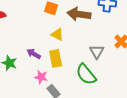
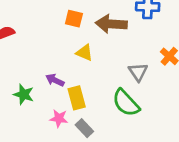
yellow rectangle: (56, 58) -> (77, 98), moved
pink star: (41, 77) -> (59, 118), moved

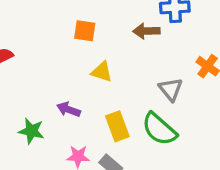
brown arrow: (111, 24) -> (146, 31), moved, size x0.7
yellow rectangle: (77, 98) -> (117, 126), moved

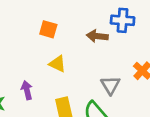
purple arrow: (69, 109) -> (27, 90), turned 48

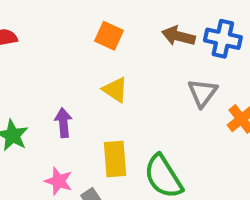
brown arrow: (97, 36) -> (178, 36), moved
gray triangle: (110, 85) -> (202, 93), moved

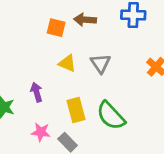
brown arrow: (178, 36) -> (85, 20), moved
gray triangle: (202, 93) -> (100, 63), moved

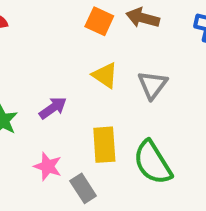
purple arrow: (37, 92) -> (53, 108), turned 60

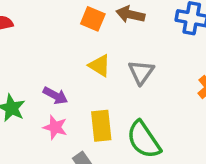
purple arrow: (53, 108) -> (55, 96), turned 65
pink star: (48, 166) -> (55, 127), moved

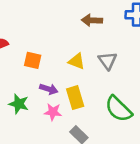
orange square: (93, 19) -> (33, 60), moved
yellow rectangle: (101, 126) -> (75, 98), moved

